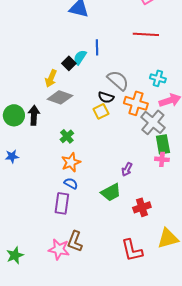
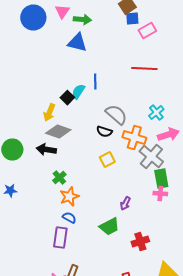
cyan cross: (158, 78) -> (156, 112), turned 35
yellow square: (101, 111) -> (107, 160), moved
black arrow: (34, 115) -> (46, 150), moved, turned -84
green cross: (67, 136) -> (59, 178), moved

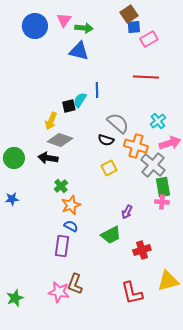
black square: (67, 98) -> (69, 106), turned 32

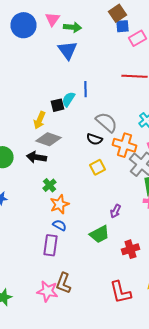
blue triangle: (79, 51) -> (68, 50), turned 40

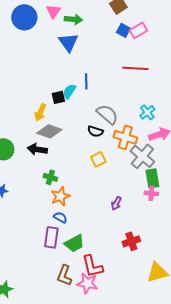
blue square: (122, 26) -> (123, 30), moved, turned 32
green cross: (50, 185) -> (50, 177), turned -32
green trapezoid: (100, 234) -> (74, 243), moved
pink star: (48, 291) -> (87, 283), moved
red L-shape: (120, 292) -> (92, 266), moved

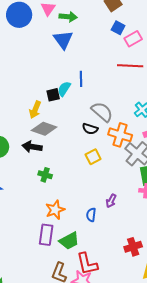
pink rectangle: (138, 30) -> (133, 39), moved
orange star: (60, 196) -> (55, 210), moved
blue semicircle: (60, 217) -> (91, 215), moved, turned -112
red cross: (131, 241) -> (133, 247), moved

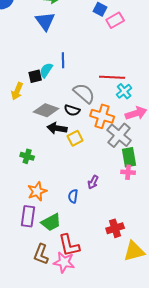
red line: (130, 66) -> (112, 77), moved
gray diamond: (44, 129) -> (46, 110), moved
black arrow: (32, 147) -> (57, 128), moved

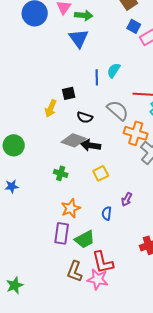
cyan semicircle: (46, 70) -> (114, 70), moved
gray diamond: (46, 110) -> (74, 140), moved
black semicircle: (72, 110) -> (85, 117), moved
yellow square: (75, 138) -> (101, 173), moved

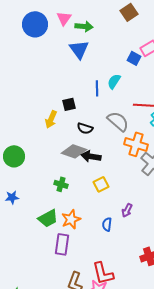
blue square: (134, 26) -> (134, 58), moved
green trapezoid: (85, 239) -> (48, 218), moved

